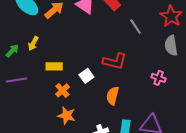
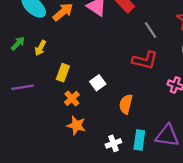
green arrow: (12, 51) -> (18, 43), moved
red L-shape: (115, 61) -> (145, 60), moved
yellow rectangle: (54, 66) -> (63, 73), turned -70

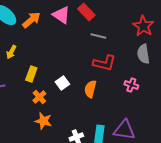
gray line: (151, 30) -> (98, 36), moved, turned -42
orange semicircle: (126, 104) -> (90, 89), moved

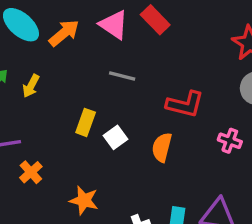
gray line: (98, 36) -> (122, 76), moved
yellow rectangle: (31, 74) -> (86, 122), moved
orange cross: (39, 97) -> (31, 172), moved

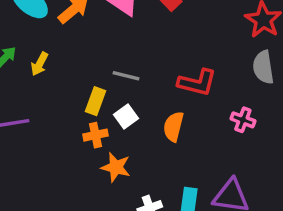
gray line: (122, 76) -> (126, 76), moved
orange cross: (31, 172) -> (95, 135), moved, turned 30
orange star: (84, 200) -> (116, 167), moved

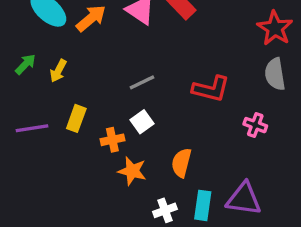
gray line: (126, 76) -> (142, 82), turned -40
yellow rectangle: (95, 101) -> (76, 118), moved
orange semicircle: (173, 127) -> (181, 163), moved

